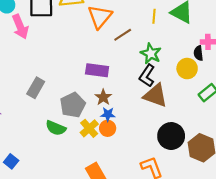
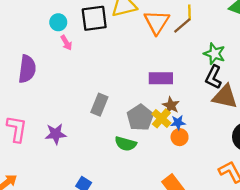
yellow line: (154, 16) -> (189, 12), moved
pink arrow: (20, 27) -> (66, 43), moved, size x0.6
brown line: (123, 35) -> (182, 25), moved
yellow cross: (89, 128) -> (161, 118), moved

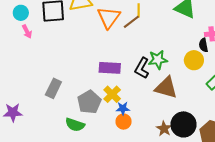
green star: (214, 54) -> (158, 60), moved, turned -30
black L-shape: (213, 77) -> (142, 68), moved
brown star: (171, 105) -> (164, 129), moved
yellow cross: (161, 118) -> (112, 94), moved

